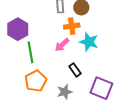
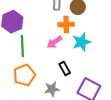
cyan star: (89, 42) -> (82, 42), turned 30

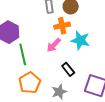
cyan star: (82, 42) -> (80, 40), turned -30

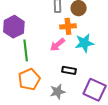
cyan star: (80, 40) -> (84, 43), turned -30
black rectangle: (68, 69) -> (69, 70), turned -48

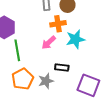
gray star: (58, 92) -> (46, 81), moved

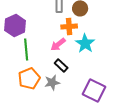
cyan star: (75, 39) -> (85, 43), turned -30
black rectangle: (62, 68) -> (61, 65), moved, turned 32

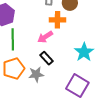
cyan star: (85, 43) -> (84, 52), moved

